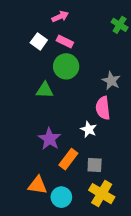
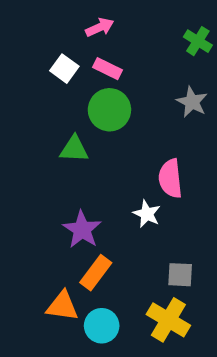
gray star: (111, 81) -> (192, 102), moved
orange rectangle: (68, 159) -> (96, 273), moved
gray square: (95, 165) -> (180, 275), moved

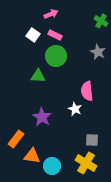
orange rectangle: (96, 273) -> (16, 139), moved

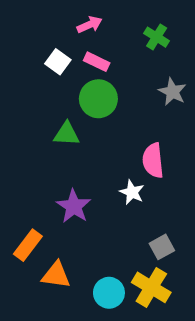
green cross: (101, 21) -> (157, 37), moved
gray square: (92, 140) -> (162, 247), turned -32
cyan circle: (52, 166) -> (109, 293), moved

